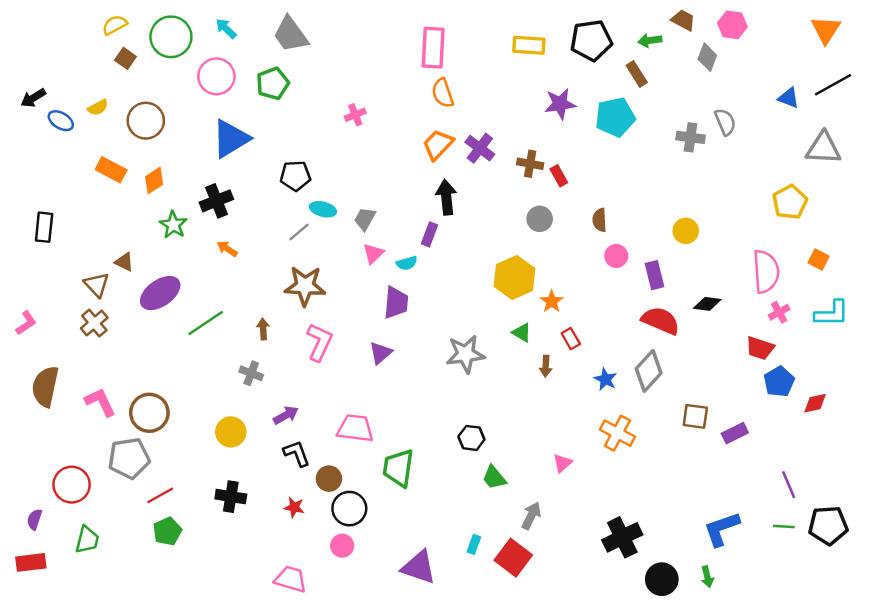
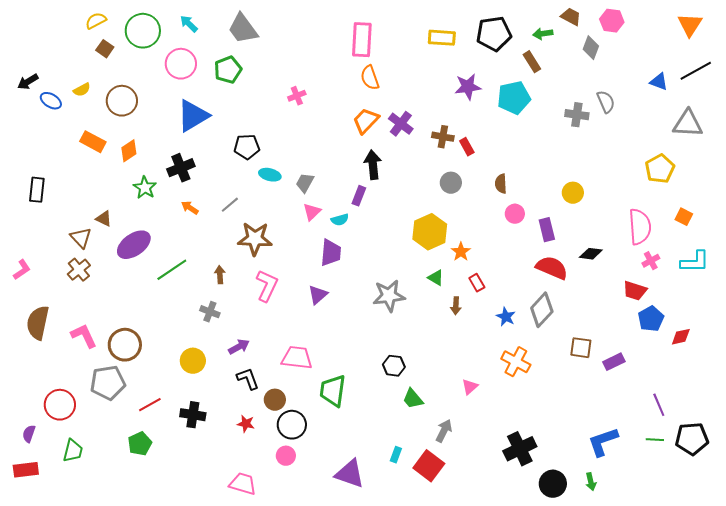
gray line: (299, 232) -> (230, 205), moved
red line: (160, 495) -> (150, 405), moved

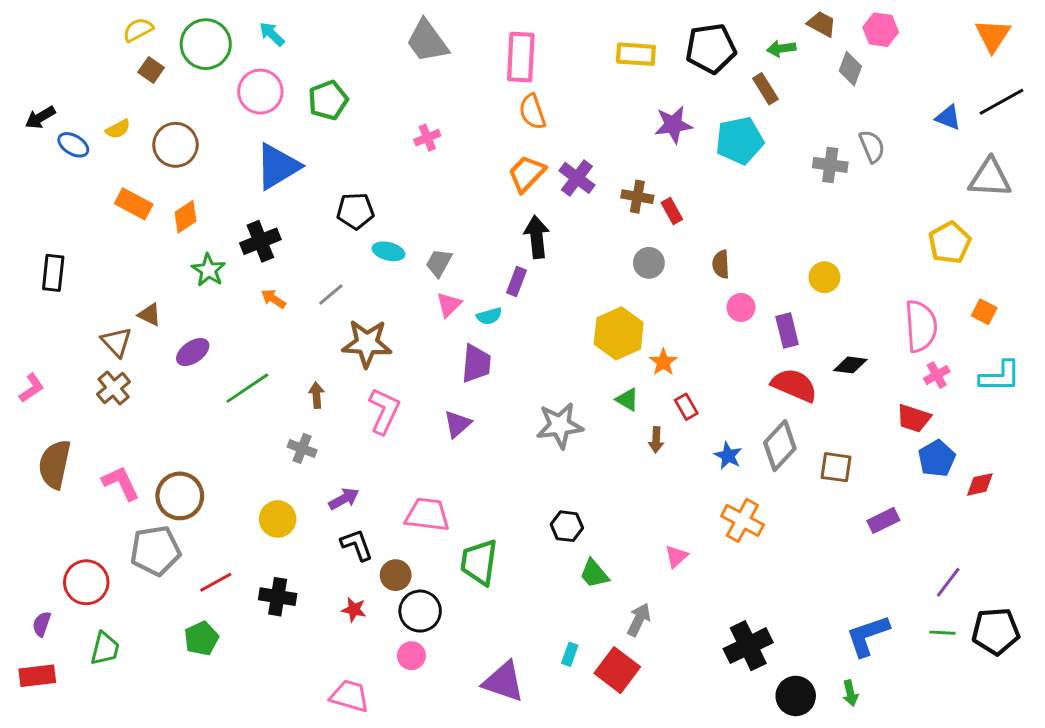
gray trapezoid: (243, 29) -> (427, 41), moved
purple ellipse: (134, 245) -> (193, 352), size x0.7
brown square: (581, 348) -> (836, 467), moved
purple line: (659, 405) -> (948, 582), turned 60

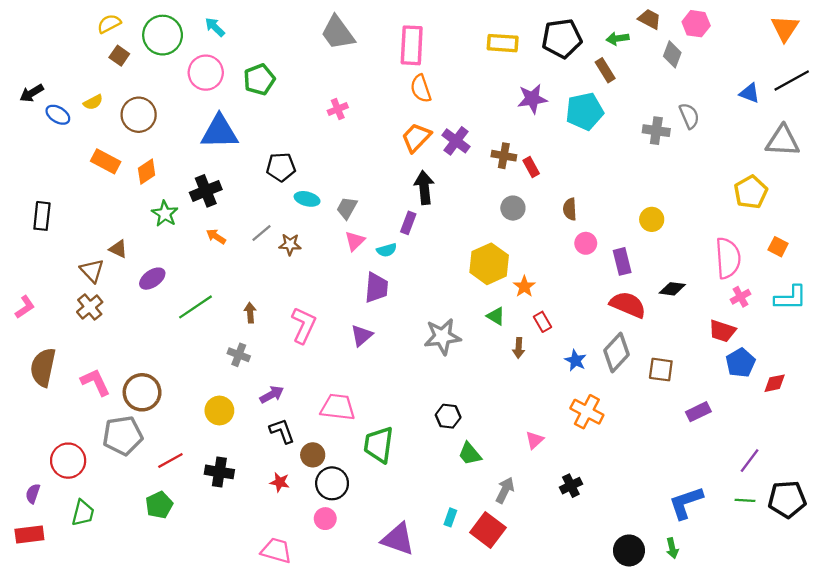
blue triangle: (278, 166) -> (219, 132), turned 30
brown star: (367, 343) -> (290, 244), moved, size x0.6
black cross: (748, 646) -> (571, 486), moved, size x0.6

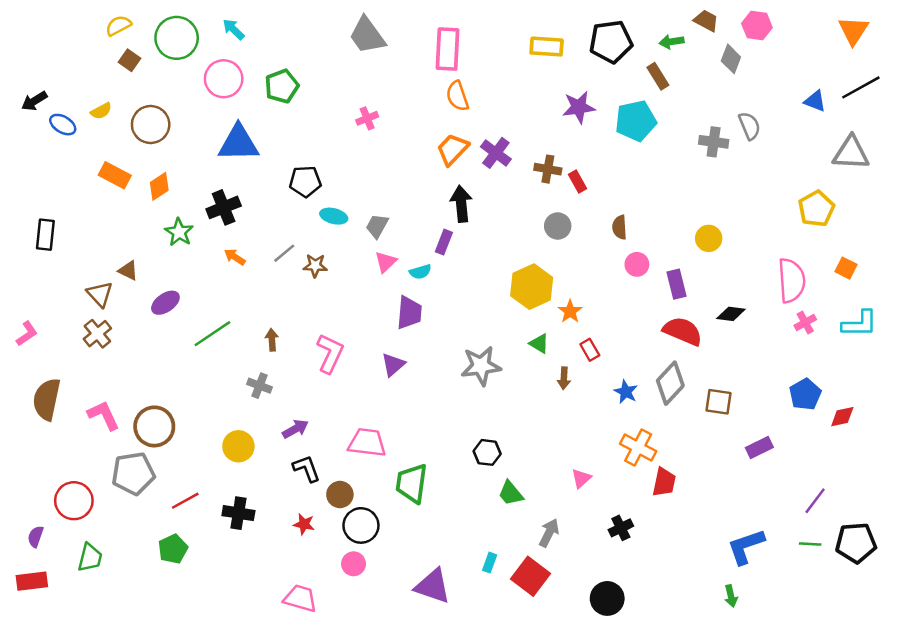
red trapezoid: (722, 331) -> (664, 482), moved, turned -96
black circle: (629, 550) -> (607, 598), moved

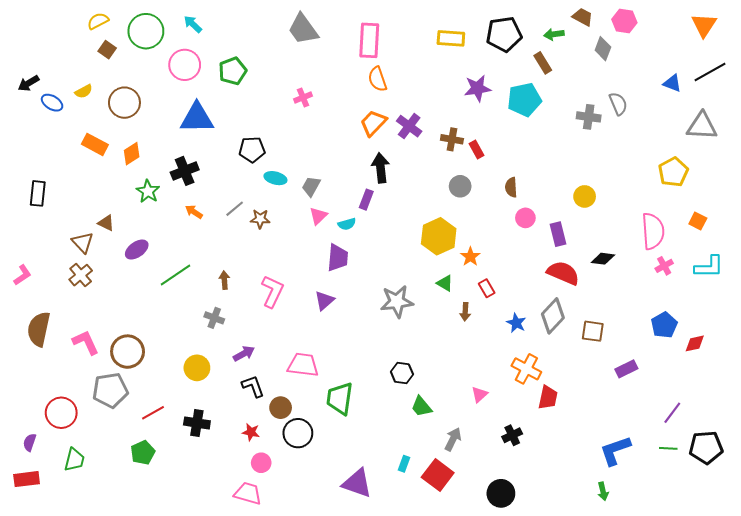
pink circle: (354, 564) -> (261, 463), moved

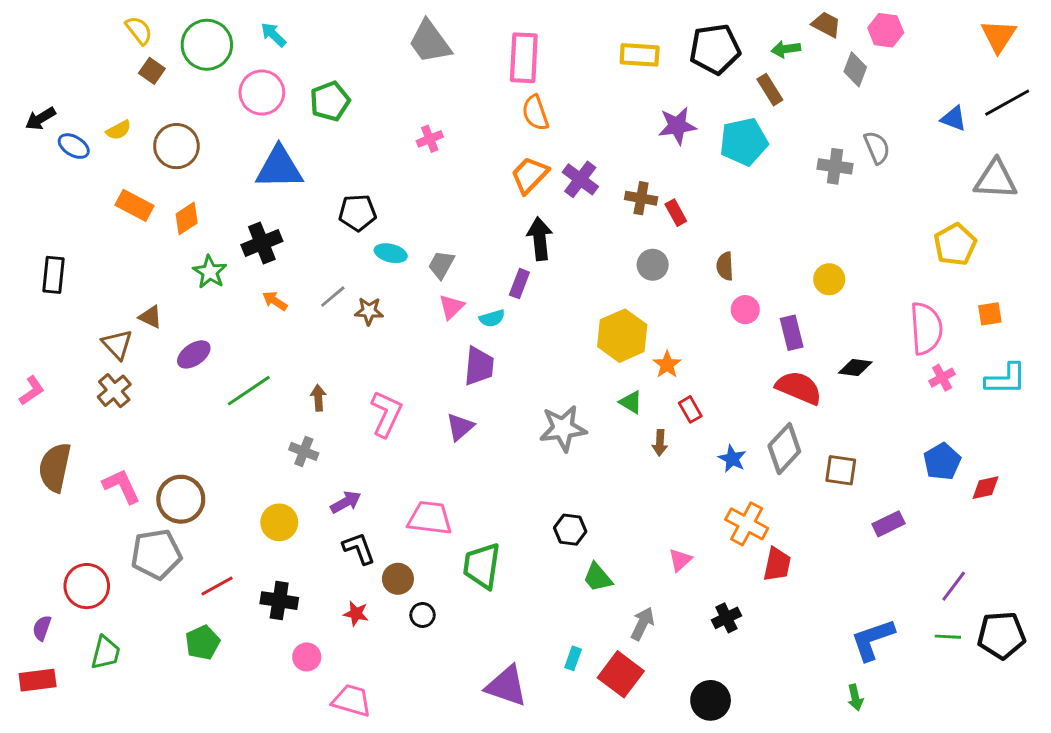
yellow semicircle: (98, 21) -> (139, 30), turned 80
orange square: (698, 221) -> (990, 314), turned -36
black circle: (298, 433) -> (423, 615), size x0.6
pink circle: (261, 463) -> (307, 657), moved

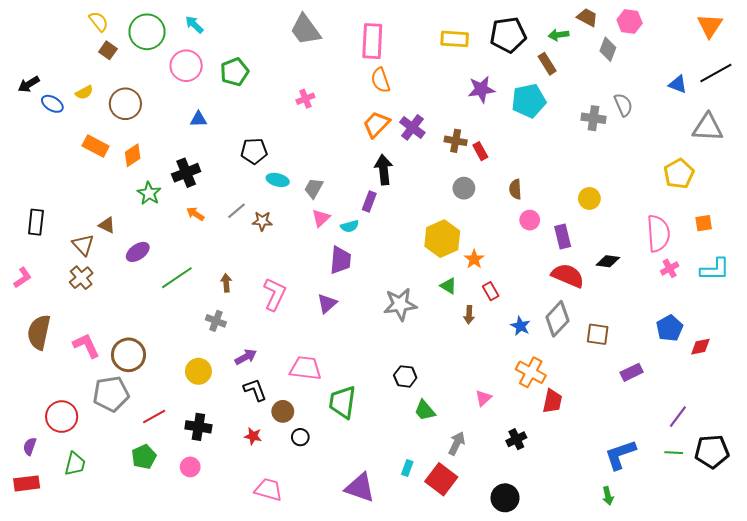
blue triangle: (279, 168) -> (198, 119), size x0.5
black rectangle: (53, 275) -> (36, 222), moved
pink circle: (307, 657) -> (190, 467), moved
pink trapezoid: (352, 700) -> (268, 490), moved

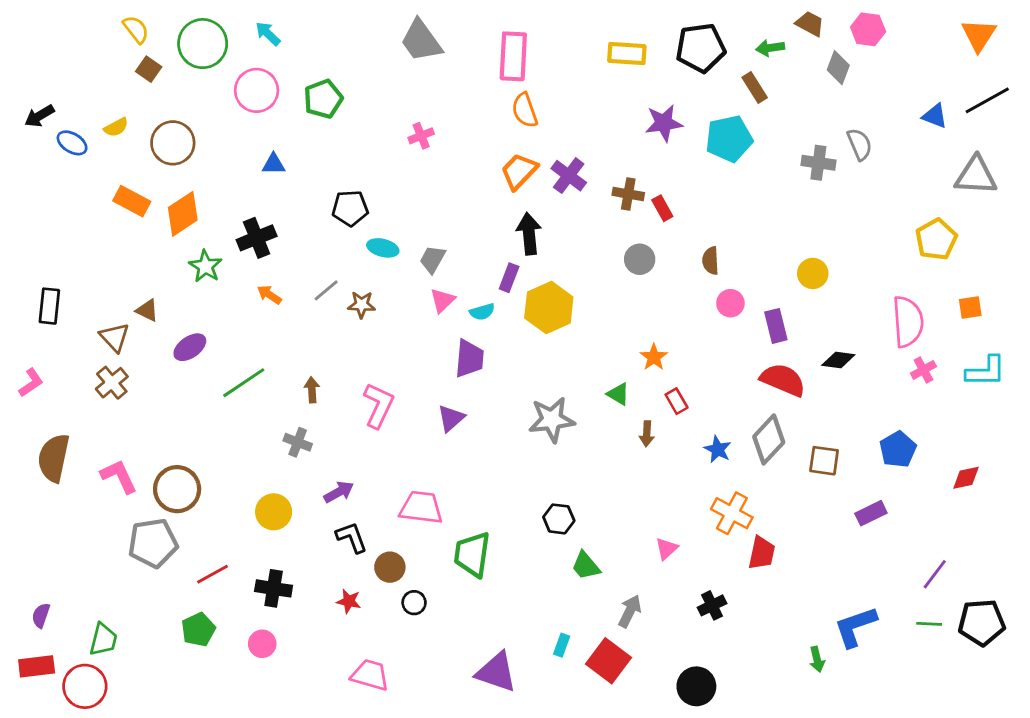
orange diamond: (133, 155) -> (183, 214), size x1.4
yellow hexagon: (442, 239) -> (549, 307), moved
blue pentagon: (670, 328) -> (898, 449), moved
red circle: (62, 417) -> (85, 686), moved
green arrow: (608, 496) -> (817, 659), moved

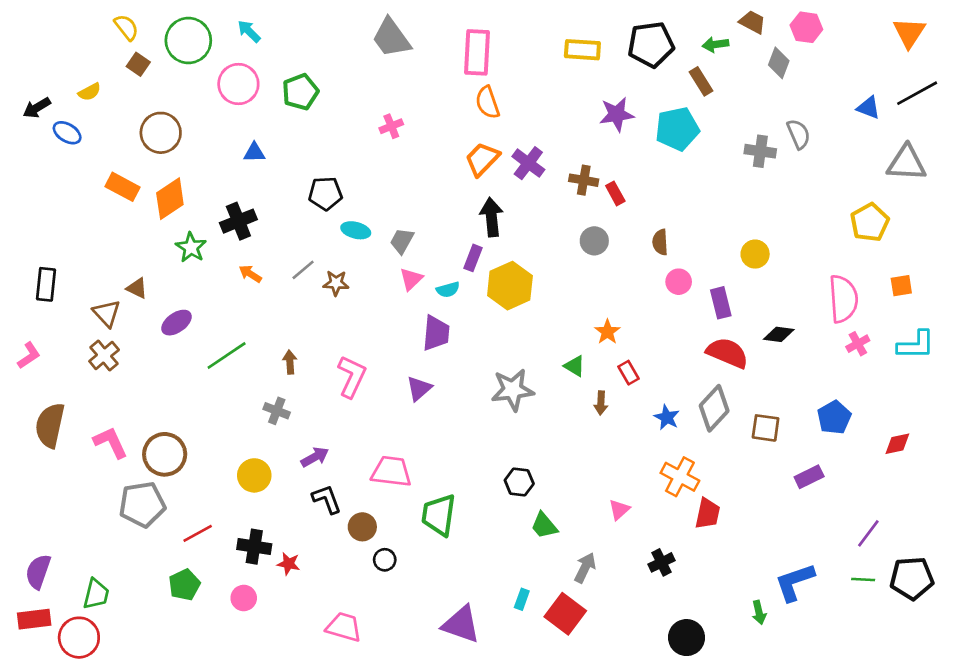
yellow semicircle: (116, 127) -> (90, 92), moved
red star: (349, 601) -> (289, 564), moved
purple semicircle: (41, 615) -> (38, 572), size x1.5
black circle: (696, 686) -> (687, 638), moved

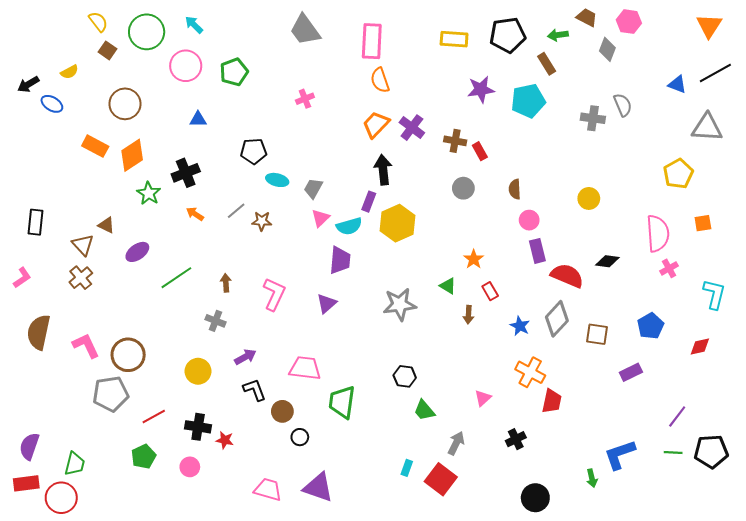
cyan semicircle: (448, 290) -> (349, 226), size x1.4
purple rectangle: (721, 303) -> (537, 251), moved
cyan L-shape: (916, 345) -> (714, 294), moved, turned -76
purple triangle: (461, 624) -> (318, 487), moved

